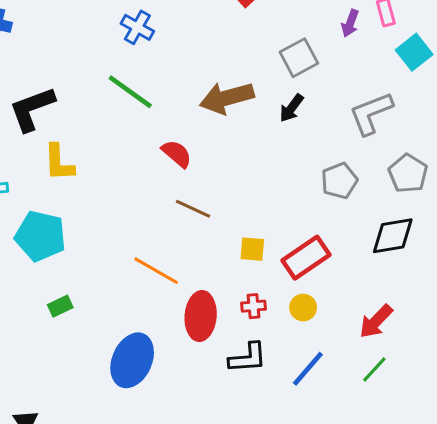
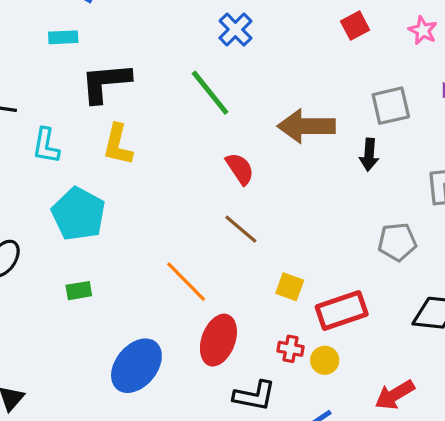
black arrow: (291, 108) -> (369, 155), turned -48
red cross: (253, 306) -> (291, 349), moved

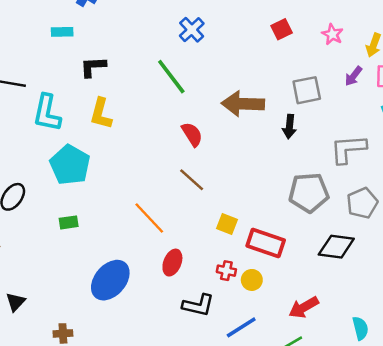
black L-shape: (106, 83) -> (93, 67), size x0.7
cyan L-shape: (46, 146) -> (47, 113), size x1.4
gray pentagon: (397, 242) -> (309, 193), size x1.4
red rectangle: (342, 311) -> (266, 243), turned 36
red ellipse: (218, 340) -> (172, 263), size x0.7

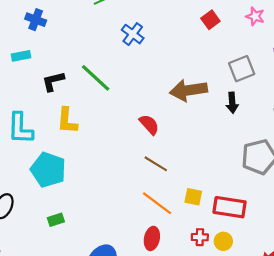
green line: (171, 77) -> (96, 78), moved
orange line: (149, 218) -> (157, 203), moved

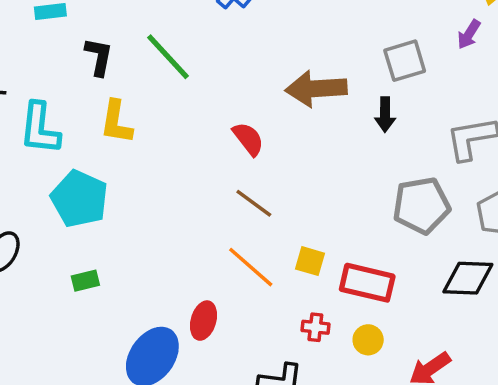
black L-shape: (53, 81) -> (99, 57), turned 110
red ellipse: (152, 238) -> (203, 321), moved
yellow circle: (223, 241) -> (368, 340), moved

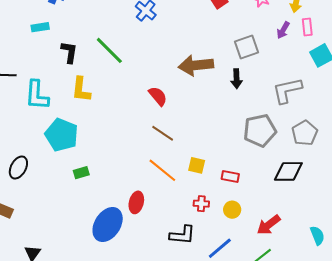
green rectangle: (85, 281) -> (81, 173), moved
red rectangle: (367, 283) -> (230, 177), size x0.6

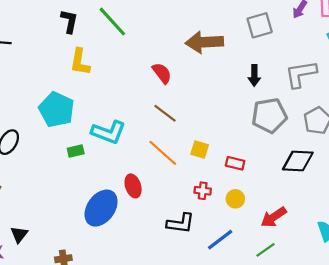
black arrow: (236, 79) -> (254, 75), moved
cyan L-shape: (37, 95) -> (108, 132), moved, turned -76
red ellipse: (136, 202) -> (133, 186), turned -35

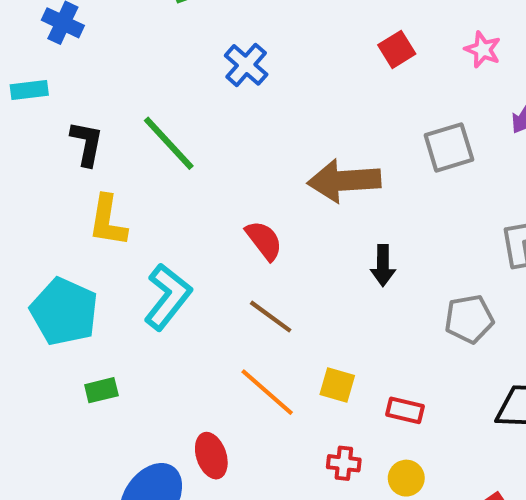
black arrow: (254, 75) -> (383, 265), moved
gray pentagon: (269, 116) -> (469, 319), size x0.7
cyan L-shape: (108, 132) -> (168, 297), moved, turned -72

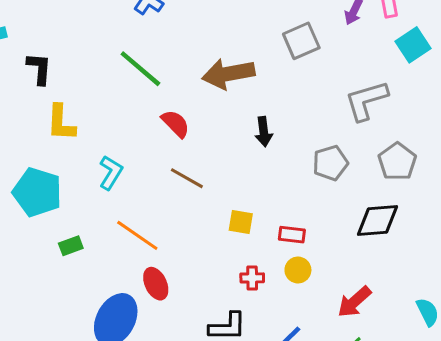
green line: (169, 143) -> (140, 69), moved
cyan L-shape: (168, 297) -> (111, 173), size x0.7
orange line: (267, 392) -> (137, 235), moved
yellow circle: (406, 478) -> (298, 270), moved

